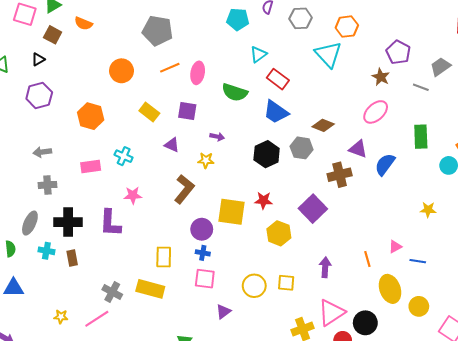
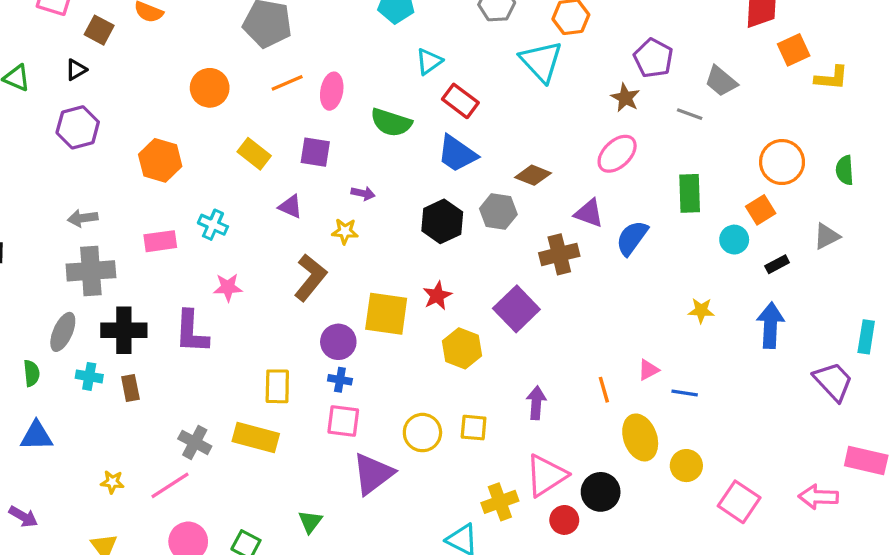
gray trapezoid: (440, 67) -> (721, 81), turned -105
gray cross: (47, 185) -> (91, 271), size x1.6
red star: (263, 200) -> (437, 296), turned -30
purple triangle: (223, 312) -> (373, 474), size x1.8

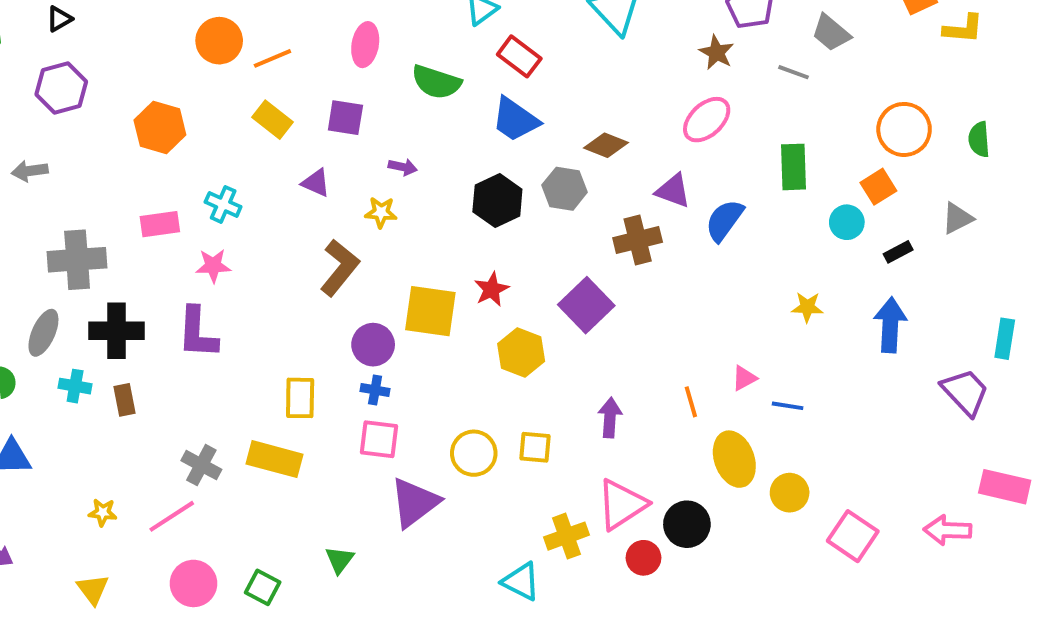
orange line: (287, 83) -> (272, 58), moved
gray arrow: (83, 218) -> (30, 171), moved
pink star: (228, 287) -> (213, 266), moved

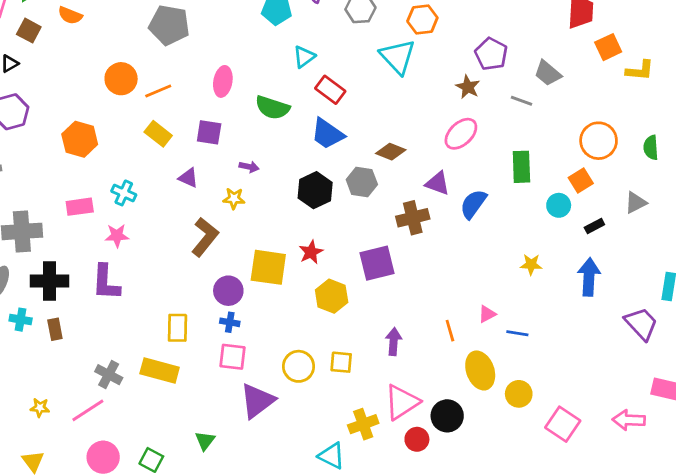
purple square: (586, 305) -> (377, 263), turned 30

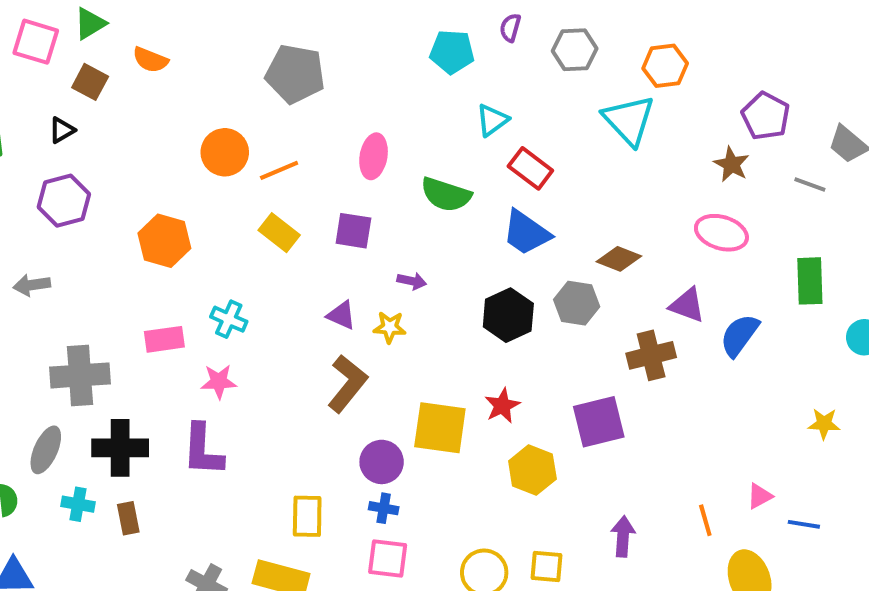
pink ellipse: (461, 134) -> (721, 233), turned 60
purple triangle: (188, 178) -> (341, 315), moved

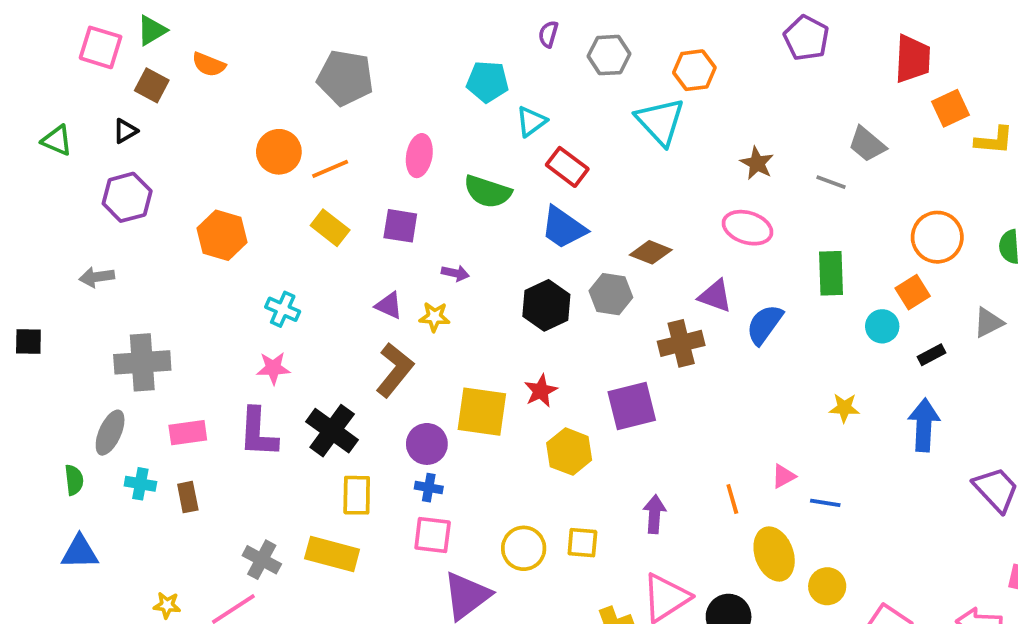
cyan pentagon: (452, 52) -> (488, 82), moved
purple pentagon: (766, 116) -> (806, 38), moved
pink rectangle: (164, 339) -> (188, 433), moved
black cross: (120, 448) -> (332, 431), moved, turned 36

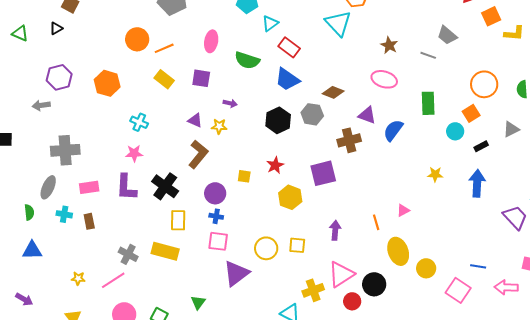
purple hexagon: (127, 197) -> (59, 77), moved
yellow square: (482, 412) -> (244, 176), size x0.5
blue line: (825, 503) -> (478, 266), moved

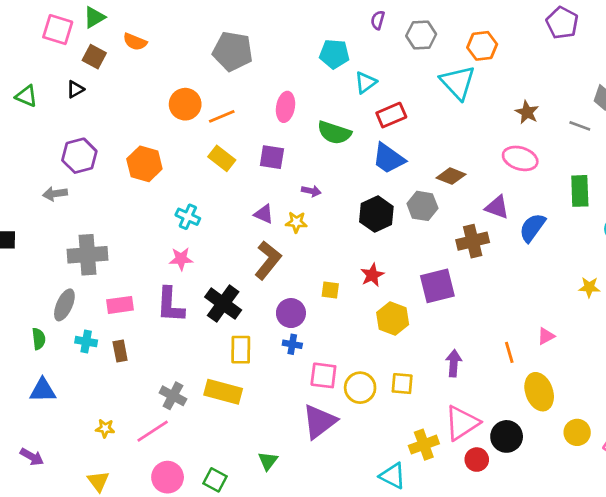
red rectangle: (289, 47) -> (391, 115), turned -60
pink square: (218, 241) -> (323, 375), moved
yellow circle: (426, 268) -> (577, 432), moved

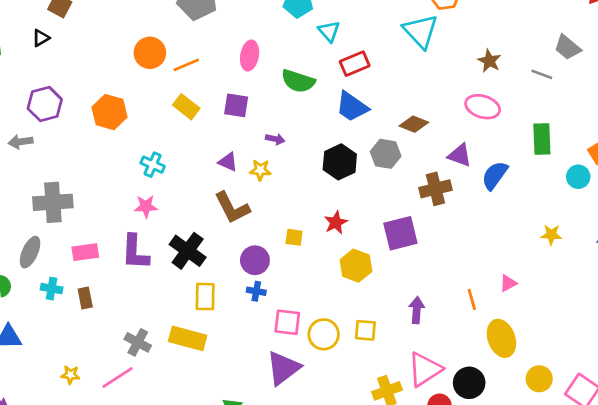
cyan triangle: (366, 82) -> (329, 31), turned -35
brown L-shape: (268, 260) -> (232, 208), turned 114

